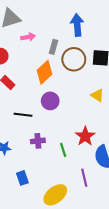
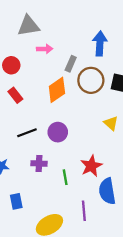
purple circle: (50, 101) -> (58, 132), moved
black line: (23, 115) -> (27, 133), turned -36

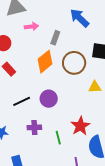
blue arrow: (100, 44) -> (80, 18), turned -45
brown circle: (91, 80) -> (74, 63), moved
yellow triangle: (111, 123) -> (95, 87), turned -40

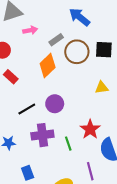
gray rectangle: (55, 38) -> (56, 40), turned 40
brown circle: (74, 63) -> (77, 52), moved
purple cross: (34, 127) -> (42, 135), size x1.5

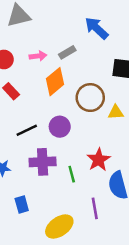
pink arrow: (30, 30) -> (38, 56), moved
brown circle: (77, 52) -> (90, 98), moved

